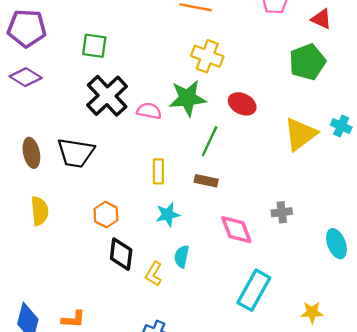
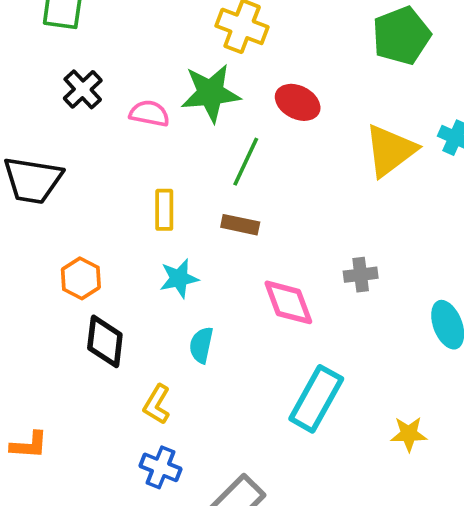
black cross: (107, 96) -> (83, 89), size x0.6
yellow L-shape: (154, 274) -> (157, 404), moved

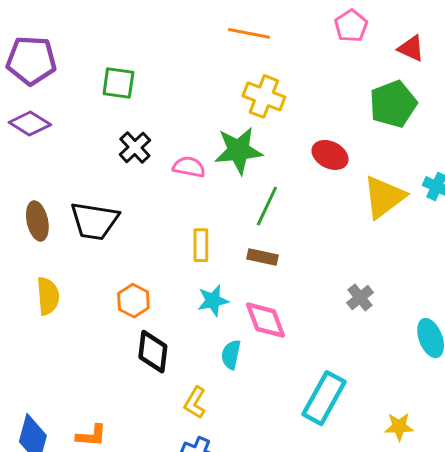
red ellipse: (298, 102) -> (330, 155), moved
gray cross: (361, 275) -> (360, 298), turned -32
pink diamond: (288, 302) -> (265, 320), moved

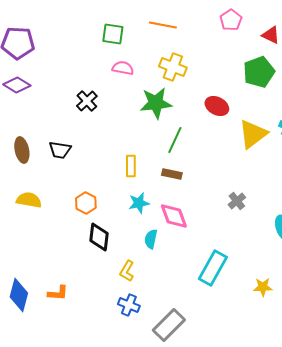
green square: (118, 83) -> (113, 34), moved
pink semicircle: (189, 167) -> (123, 68), moved
black trapezoid: (94, 221) -> (60, 150), size x0.7
yellow semicircle: (48, 296) -> (29, 200), turned -75

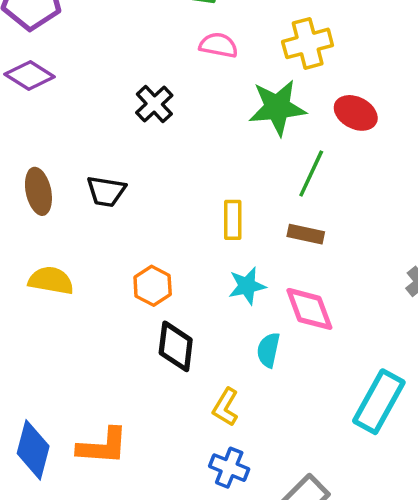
yellow cross: (173, 67) -> (308, 43), turned -36
red ellipse: (217, 106) -> (356, 113), moved
orange L-shape: (58, 293) -> (103, 446), size x1.4

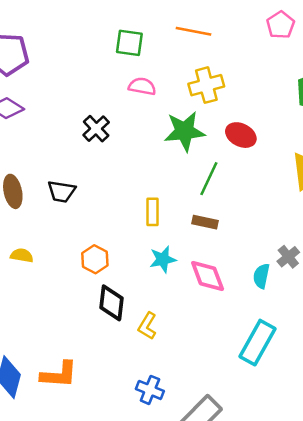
yellow semicircle: (51, 280) -> (22, 255), size x0.7
cyan semicircle: (268, 350) -> (261, 276), moved
yellow L-shape: (226, 407) -> (147, 326), moved

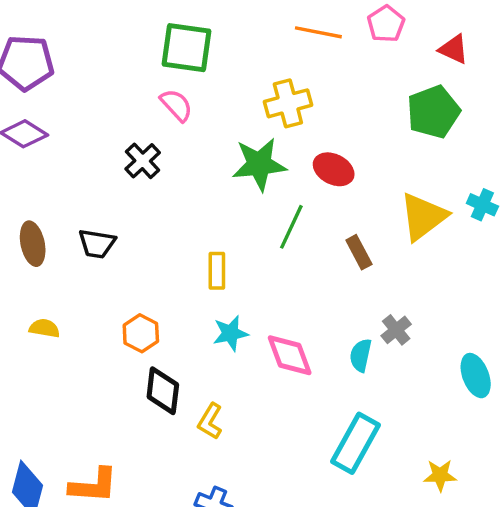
orange line: (193, 31) -> (318, 32), moved
green square: (129, 43) -> (186, 48), size x1.4
pink semicircle: (142, 86) -> (176, 105), moved, turned 36
brown rectangle: (205, 222) -> (359, 252), moved, turned 50

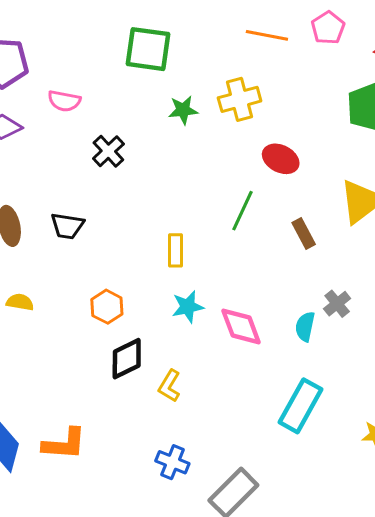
pink semicircle: (176, 105) -> (64, 101), moved, turned 144
green star: (259, 164) -> (183, 110), moved, size x0.6
black diamond: (163, 391) -> (127, 359), turned 57

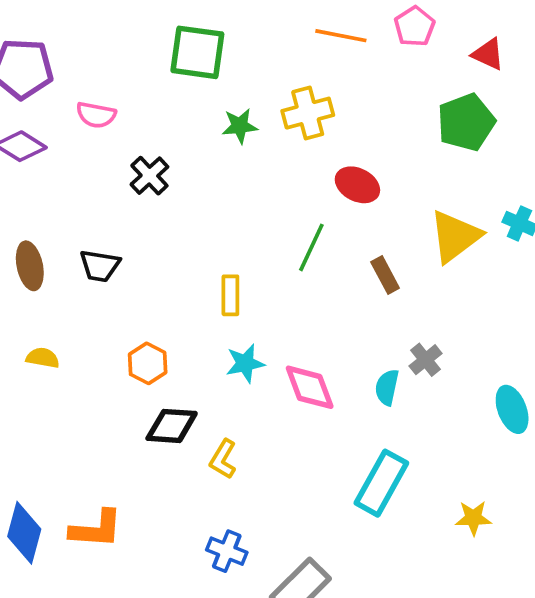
black diamond: (127, 359) -> (172, 426), turned 30

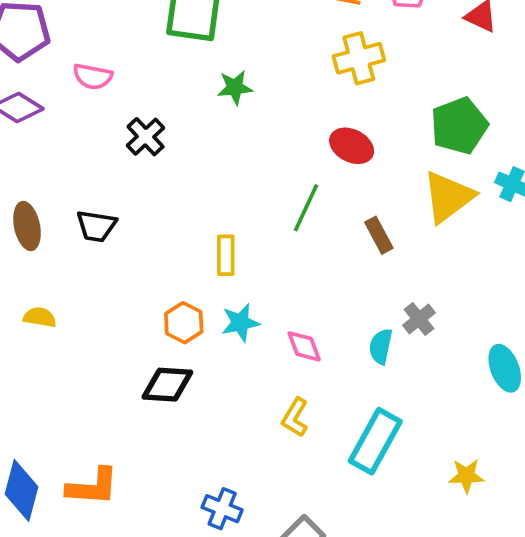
yellow cross: (308, 113) -> (359, 58), moved
green pentagon: (466, 122) -> (459, 126), moved
orange hexagon: (148, 363) -> (184, 323), moved
pink diamond: (310, 387) -> (304, 346), size x0.7
yellow L-shape: (223, 459) -> (295, 417), moved

